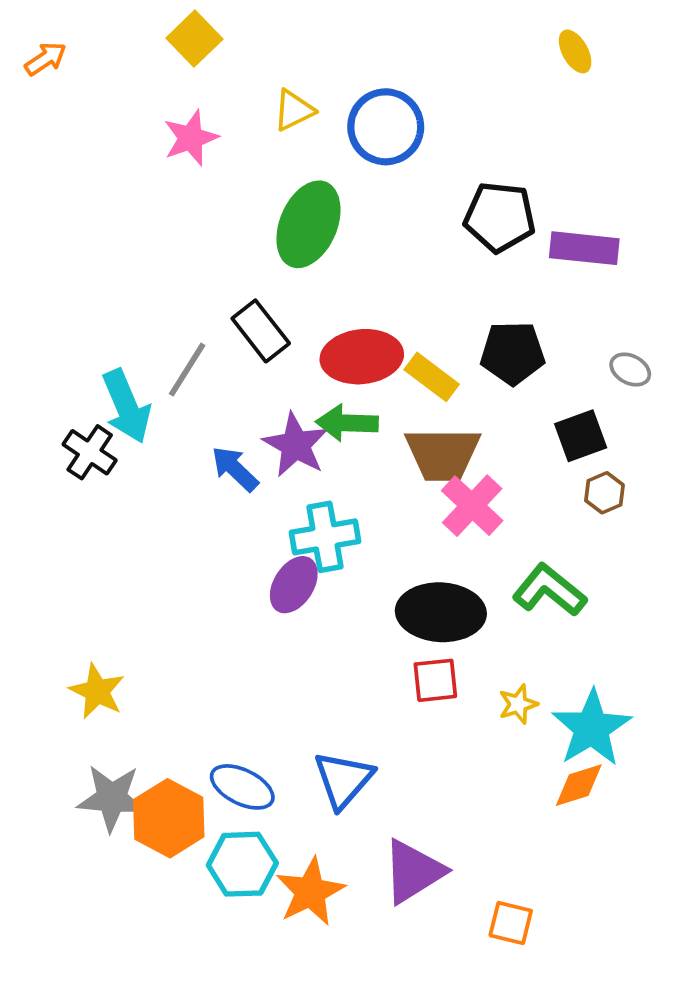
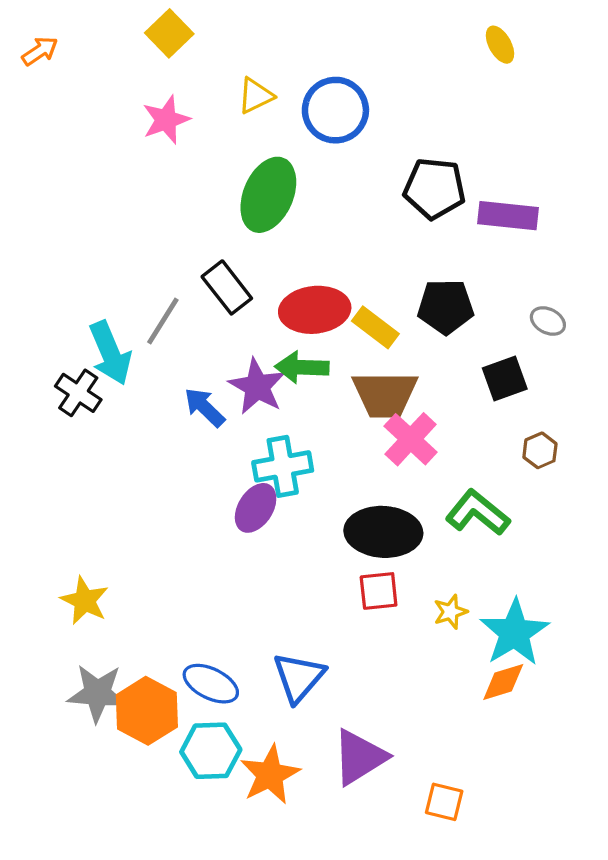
brown hexagon: (604, 493) -> (540, 450), moved

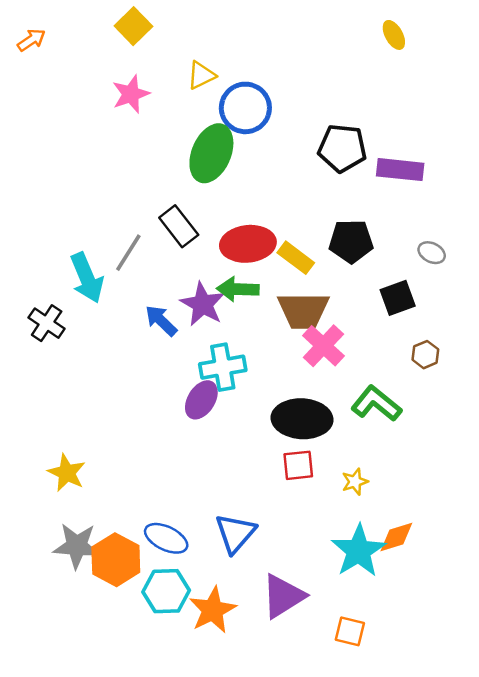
blue circle: (335, 110) -> (245, 108), moved
black cross: (78, 393) -> (47, 323), moved
cyan star: (514, 633) -> (359, 551), moved

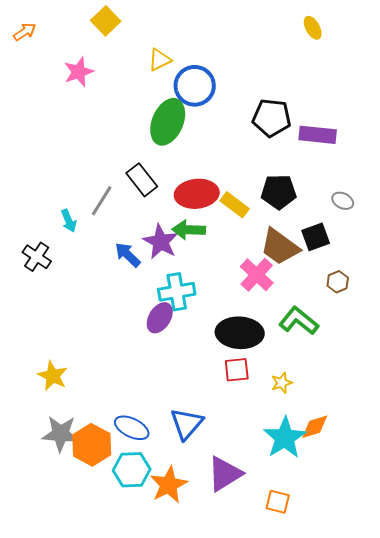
pink star: (131, 94) -> (79, 72), moved
cyan arrow: (87, 278) -> (69, 221), size x0.6
brown trapezoid: (303, 311) -> (280, 247), moved, turned 36

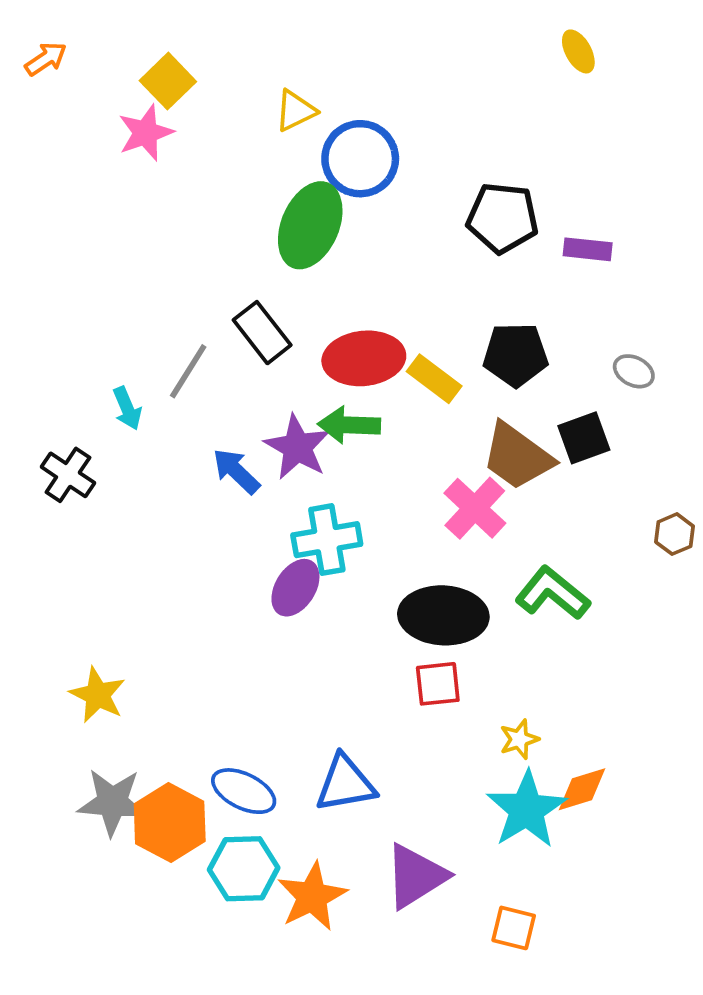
yellow square: (106, 21) -> (168, 81), moved
purple rectangle: (318, 135) -> (588, 249), size x0.7
brown hexagon: (338, 282) -> (675, 534), moved
yellow star: (282, 383) -> (519, 739), moved
blue triangle: (187, 424) -> (345, 784), turned 39

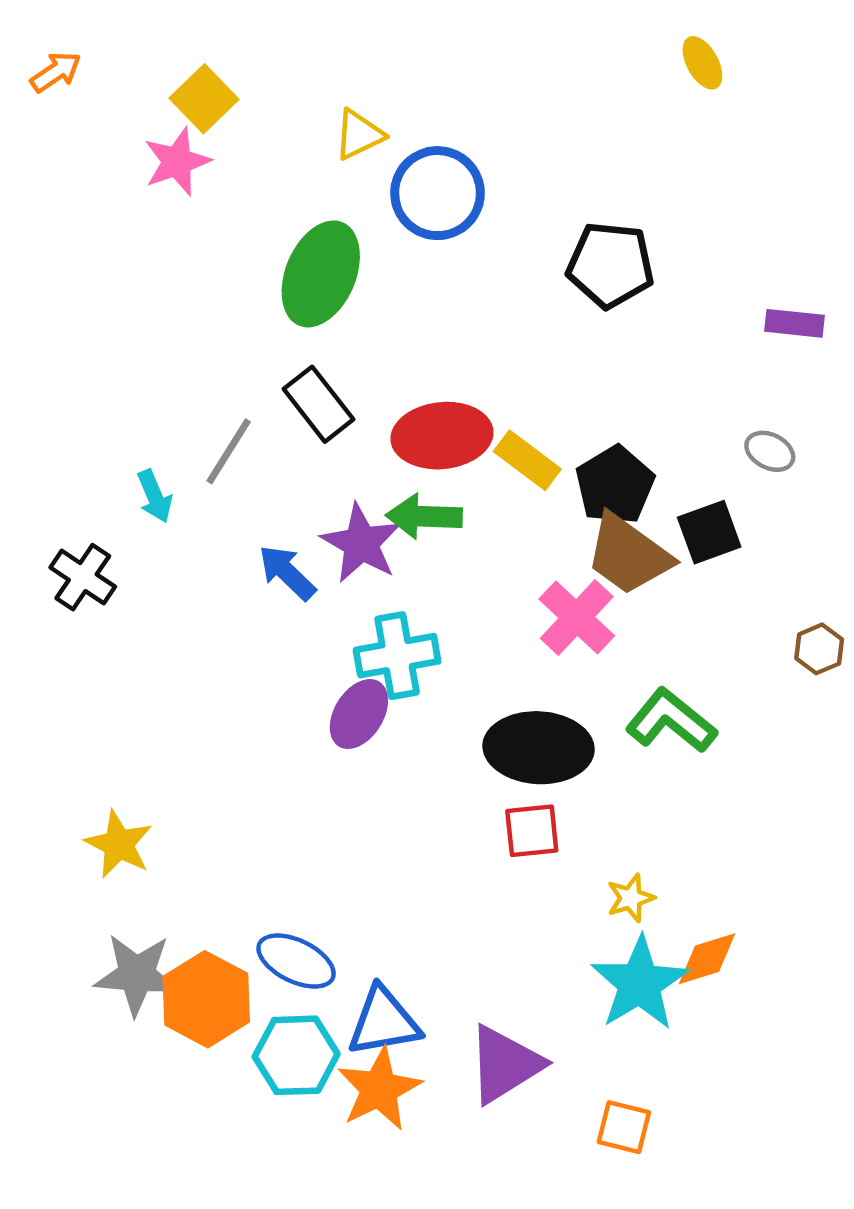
green ellipse: (310, 225) -> (321, 274), moved
purple rectangle: (588, 249) -> (795, 323), moved
black pentagon: (515, 355) -> (615, 485), moved, turned -30
blue triangle: (345, 784) -> (384, 1022), moved

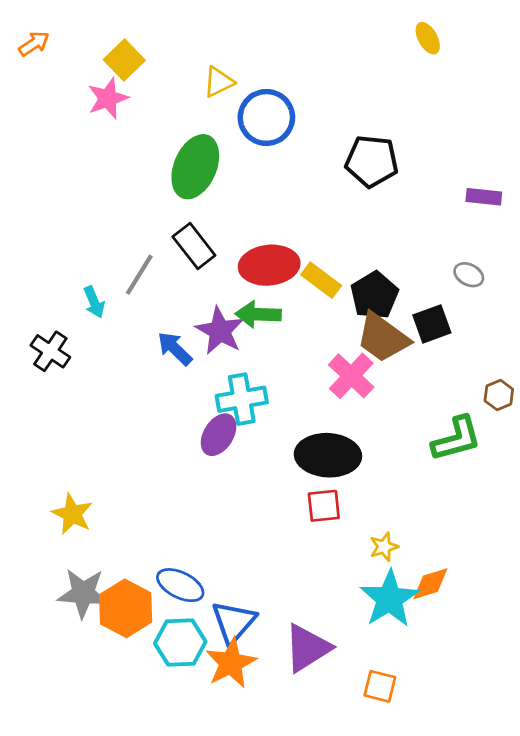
green L-shape: (671, 721) -> (456, 439), moved, turned 126
blue triangle: (384, 1022) -> (234, 622), turned -39

